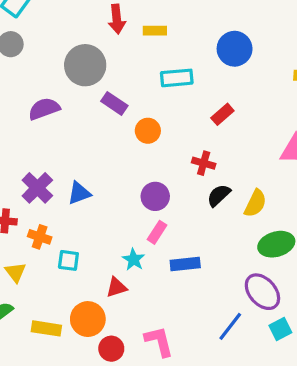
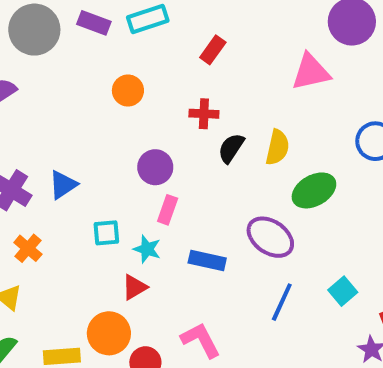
purple rectangle: (114, 103) -> (94, 23), moved
orange cross: (40, 237) -> (28, 248), turned 35
cyan square: (68, 260) -> (106, 233), moved
blue rectangle: (185, 264) -> (207, 260), moved, turned 32
purple ellipse: (262, 292) -> (270, 237), moved

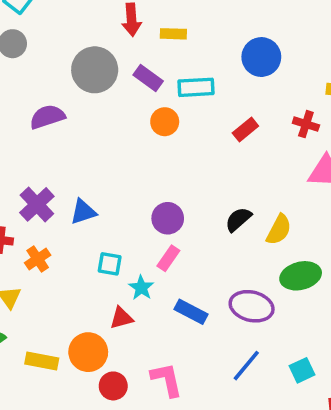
orange circle: (128, 91) -> (165, 122), moved
red cross: (204, 114) -> (306, 124), moved
purple ellipse: (270, 237) -> (252, 306), turned -36

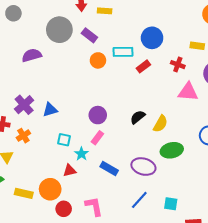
blue circle: (261, 57) -> (152, 38), moved
cyan rectangle: (196, 87) -> (123, 52), moved
cyan square: (302, 370) -> (171, 204), turned 32

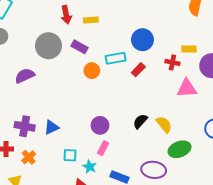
yellow rectangle: (197, 46) -> (189, 49), moved
purple cross: (24, 105) -> (25, 126), turned -30
yellow semicircle: (160, 124) -> (164, 124), turned -60

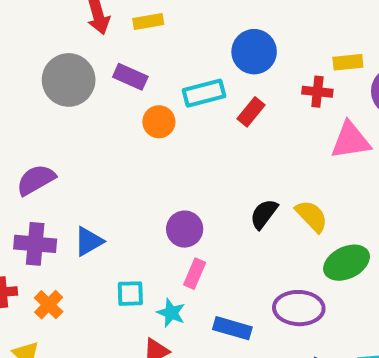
purple semicircle: (25, 76) -> (36, 180), moved

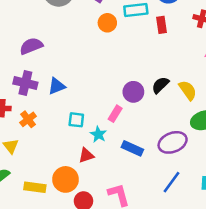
red rectangle: (251, 112) -> (161, 25), turned -56
purple circle: (185, 229) -> (133, 92), moved
purple ellipse: (299, 308) -> (173, 142), turned -32

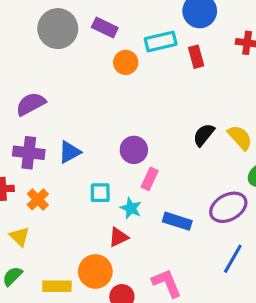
purple circle: (133, 92) -> (134, 150), moved

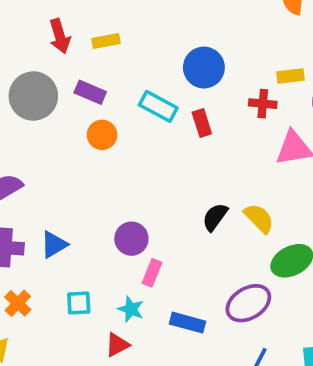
cyan rectangle: (161, 42) -> (158, 106), turned 44
orange circle: (126, 62) -> (102, 135), moved
cyan square: (100, 193) -> (79, 303), moved

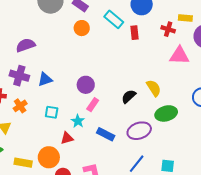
black semicircle: (215, 217) -> (129, 96), moved

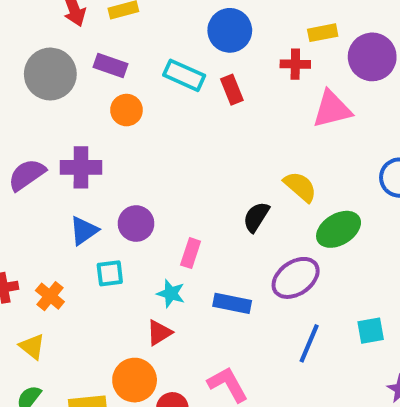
purple cross: (19, 76) -> (81, 167), moved
purple circle: (86, 85) -> (136, 224), moved
cyan square: (52, 112) -> (110, 273), moved

